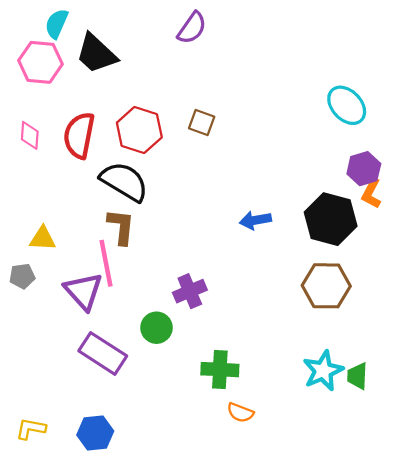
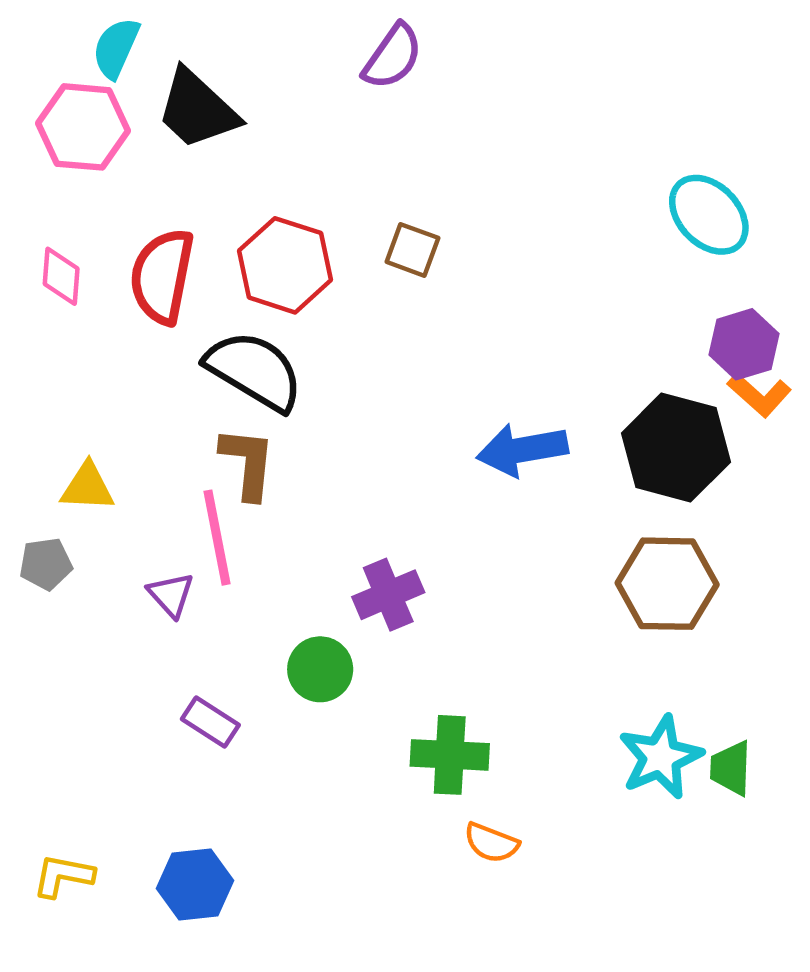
orange L-shape: (371, 193) -> (759, 395), turned -76
blue arrow: (255, 220) -> (522, 450), size x1.4
purple triangle: (83, 291) -> (171, 595), size x0.6
purple rectangle: (103, 353) -> (210, 722), size x0.6

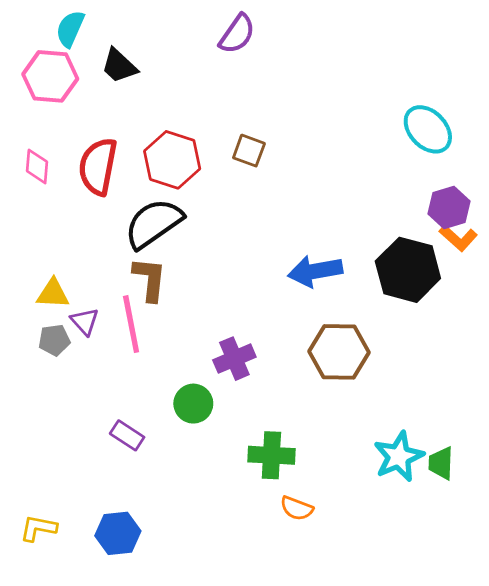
black trapezoid: (197, 109) -> (119, 66), size x0.7
black semicircle: (254, 371) -> (154, 223), turned -66
gray pentagon: (46, 564) -> (54, 340), moved
brown hexagon: (667, 584) -> (339, 352), moved
purple triangle: (171, 595) -> (85, 321), moved

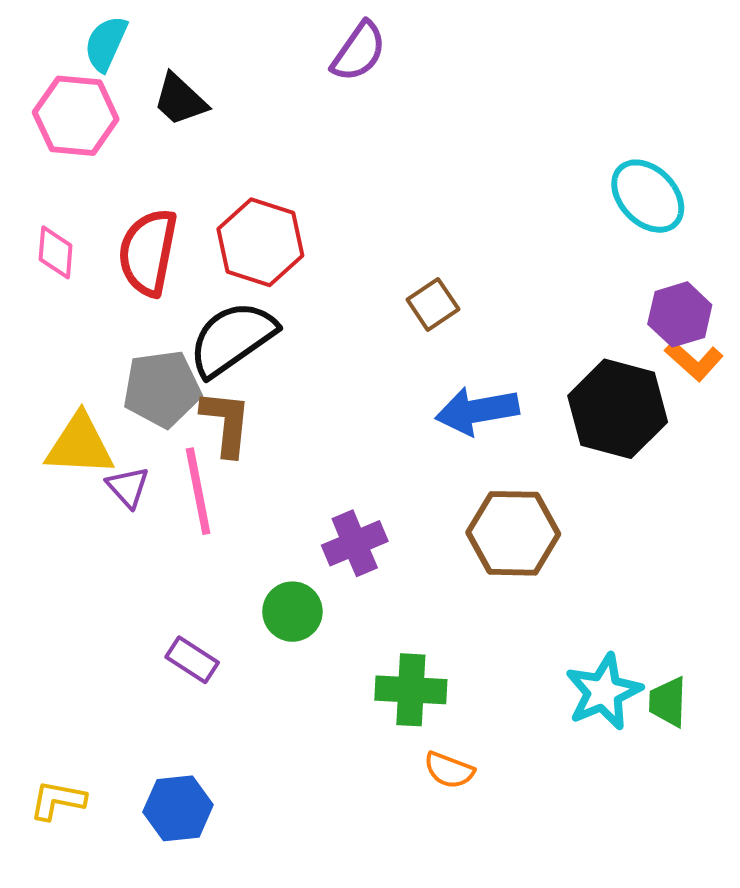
brown square: (249, 151) -> (433, 304), moved, turned 36
yellow triangle: (53, 294) -> (80, 445), size x1.4
gray pentagon: (54, 340) -> (162, 389), moved, size x1.6

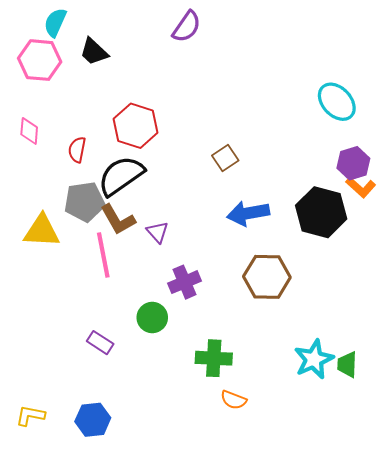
red semicircle: (148, 252) -> (77, 150), moved, size x0.6
brown L-shape: (226, 423) -> (118, 220), turned 144
purple triangle: (128, 487) -> (157, 232), moved

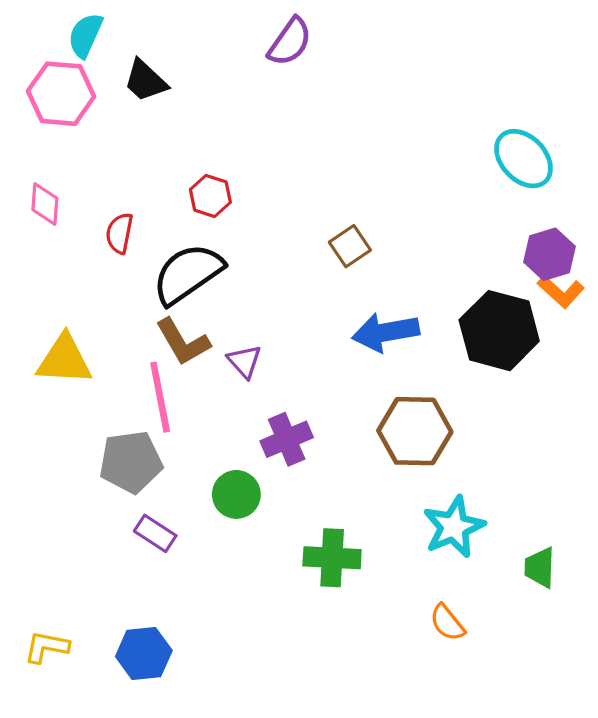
red hexagon: (136, 126) -> (210, 196), size x0.6
gray pentagon: (84, 202) -> (131, 462), moved
cyan star: (314, 359) -> (454, 527), moved
orange semicircle: (234, 400) -> (447, 623), moved, turned 30

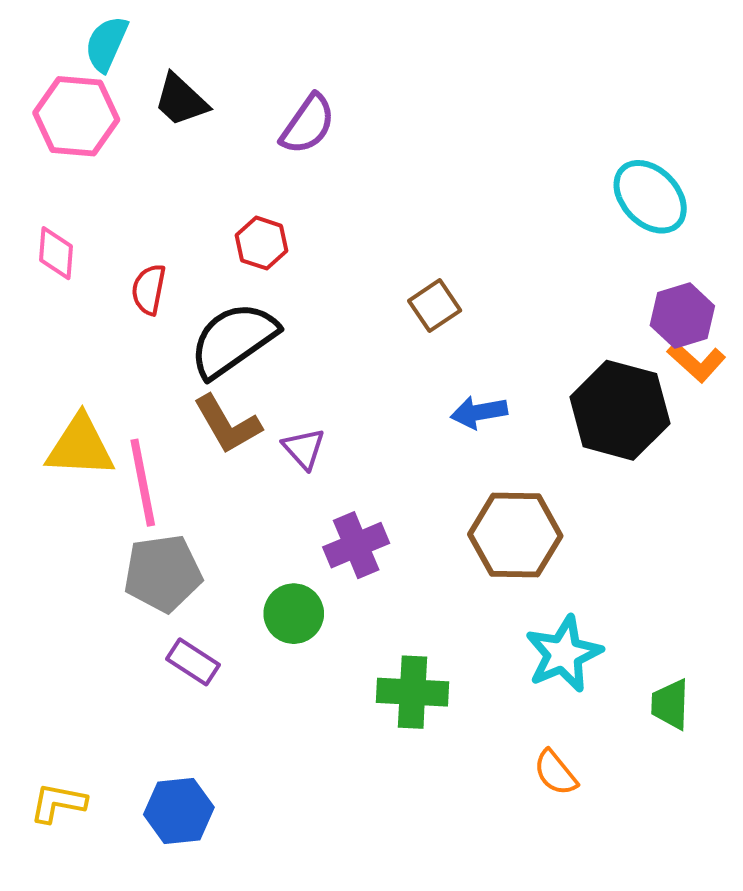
purple semicircle: (290, 42) -> (308, 124), moved
blue arrow: (386, 332) -> (479, 412), size x0.7
pink line: (160, 397) -> (143, 483), moved

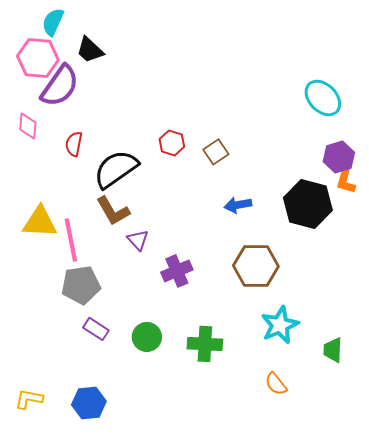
purple semicircle: (308, 124) -> (60, 86), moved, size x1.4
red hexagon: (261, 243) -> (172, 143), moved
orange L-shape: (696, 362) -> (346, 180), turned 64
purple triangle: (304, 448) -> (138, 240), moved
green circle: (294, 614) -> (147, 337), moved

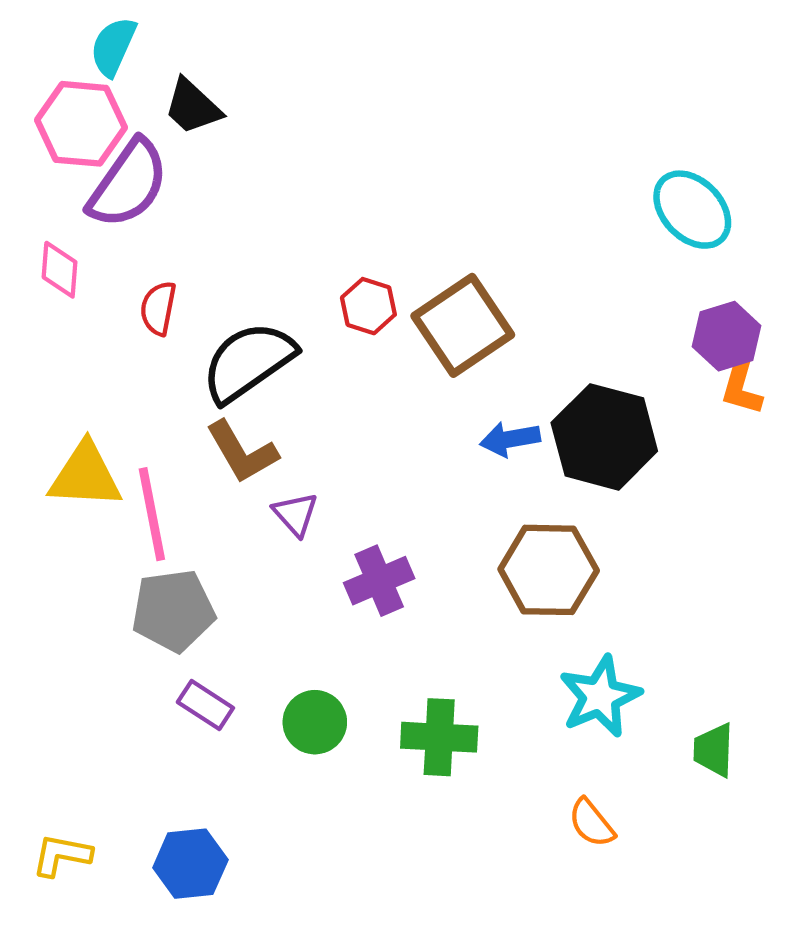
brown square: (216, 152) -> (463, 325), size x1.8
black hexagon: (308, 204) -> (604, 437), moved

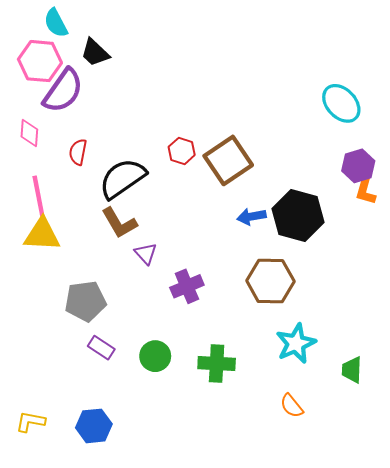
cyan semicircle: (113, 47) -> (56, 23), turned -52
pink line: (152, 514) -> (39, 199), moved

